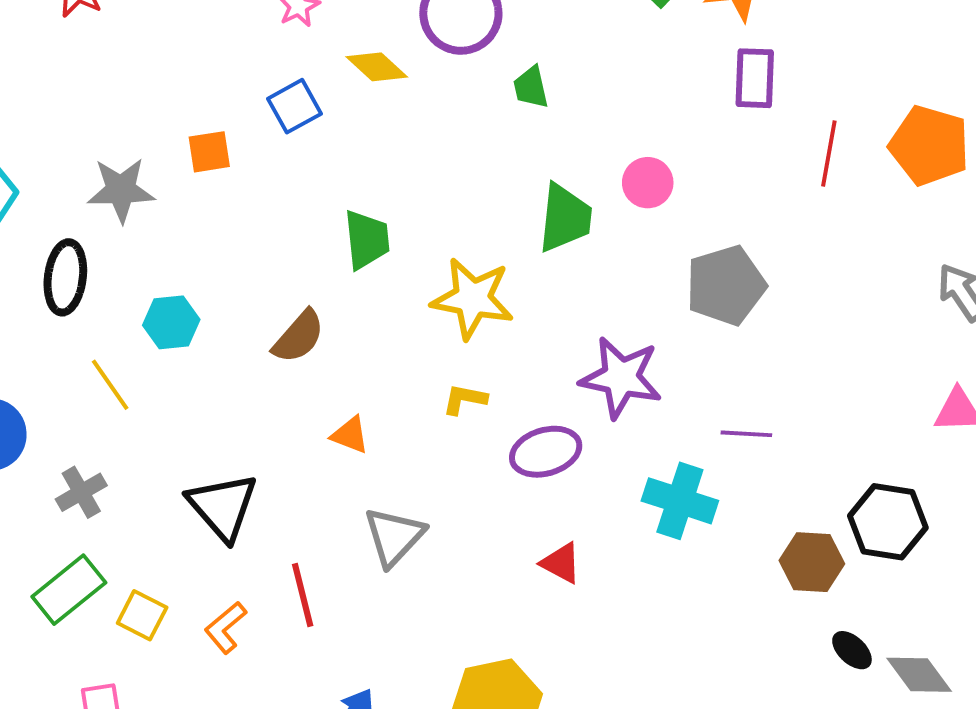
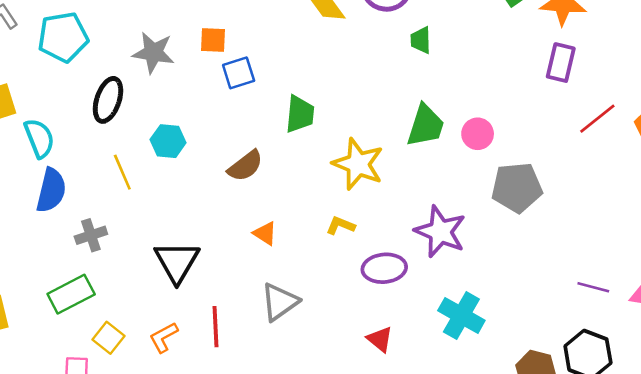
blue square: (295, 106) -> (239, 73), moved
red line: (829, 154) -> (597, 119), turned 30
pink circle: (648, 183) -> (478, 134), moved
purple line: (746, 434) -> (593, 287), moved
yellow square: (142, 615) -> (108, 338), moved

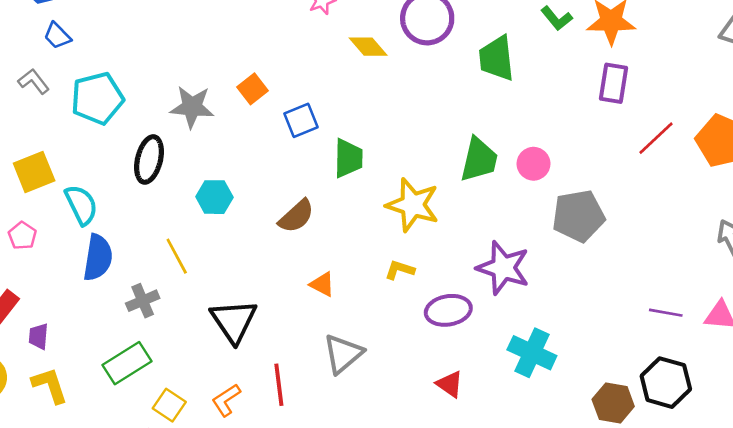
orange square: (213, 40) -> (252, 89), turned -36
green trapezoid: (421, 40) -> (497, 58), moved, size x1.6
blue square: (239, 73) -> (301, 120), moved
yellow line: (122, 172) -> (177, 256), moved

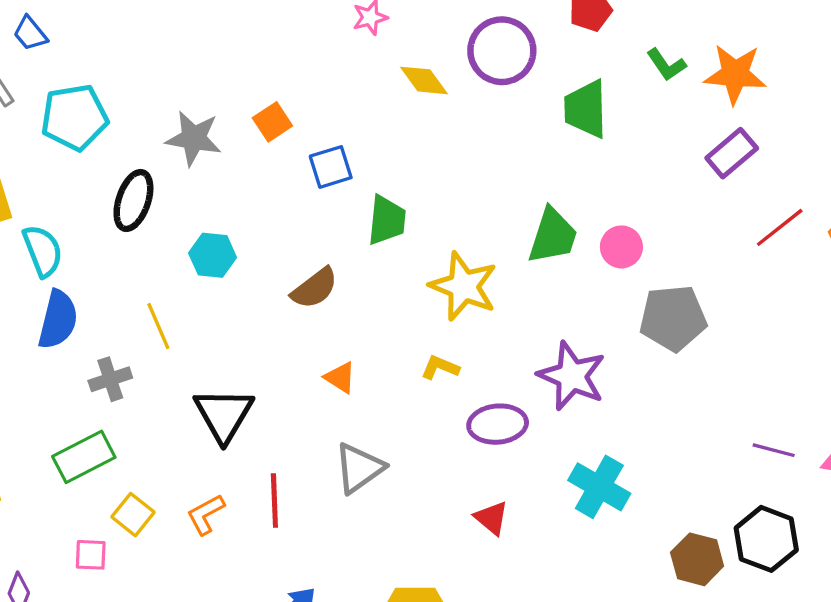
purple rectangle: (613, 83) -> (732, 153), turned 36

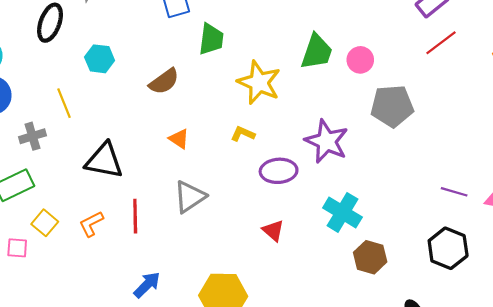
red line: (780, 227) -> (441, 43), moved
black triangle: (224, 415) -> (104, 161), turned -51
brown hexagon: (697, 559) -> (370, 257), moved

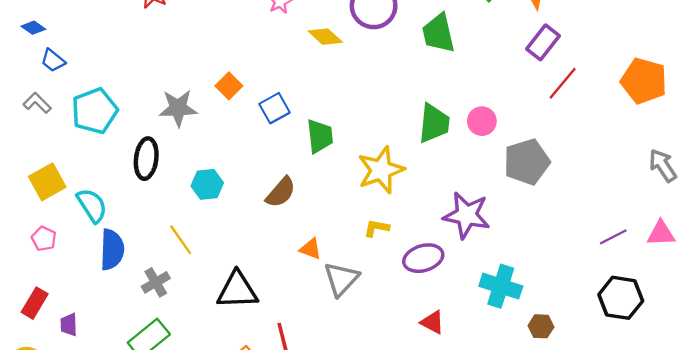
yellow star: (259, 83) -> (381, 170), turned -30
purple line: (454, 192) -> (613, 237), turned -30
gray triangle: (190, 197) -> (341, 279), moved
brown hexagon: (370, 257) -> (541, 326), size x0.7

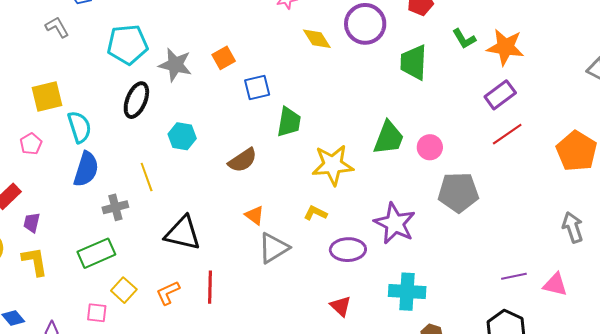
cyan pentagon: (95, 111) -> (127, 44), moved
cyan cross: (501, 286) -> (407, 292), turned -30

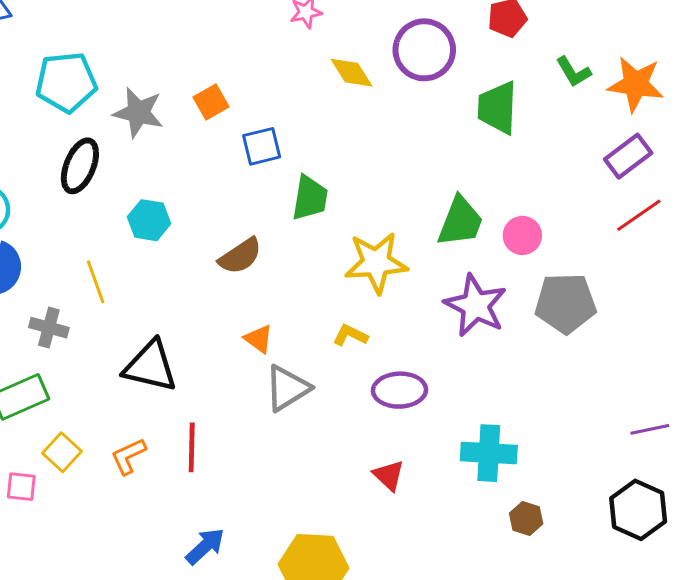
gray cross: (115, 207) -> (49, 328), turned 30
purple star: (395, 223) -> (476, 306), moved

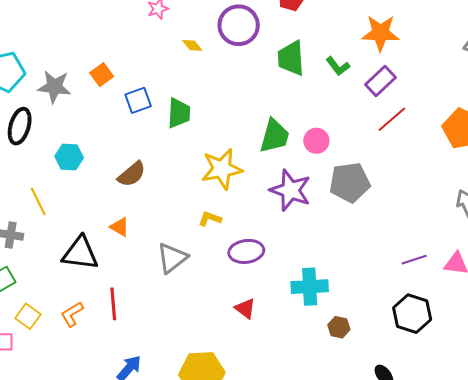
green L-shape: (573, 72) -> (338, 66), moved
yellow diamond: (352, 73) -> (192, 45), size x0.7
green trapezoid: (310, 198) -> (179, 113), moved
orange triangle: (259, 339) -> (120, 227), moved

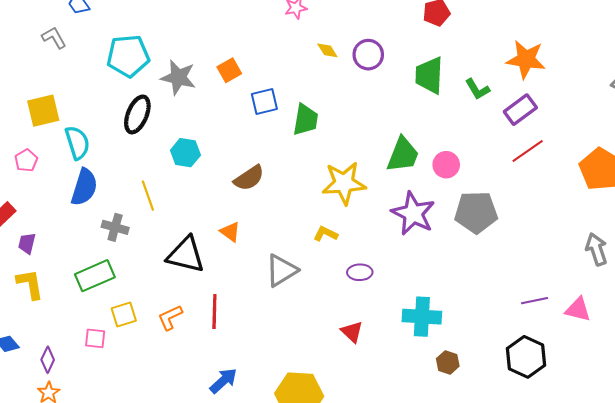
purple circle: (239, 25) -> (368, 55), moved, size x0.7
purple ellipse: (246, 251) -> (360, 272), size x0.7
yellow square: (28, 316) -> (124, 314), turned 30

